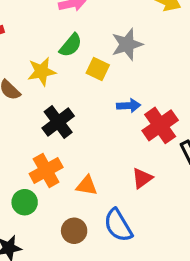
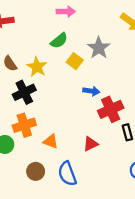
gray star: (127, 44) -> (99, 48), turned -30
yellow star: (42, 71) -> (37, 67), moved, turned 30
black cross: (58, 122) -> (24, 92), moved

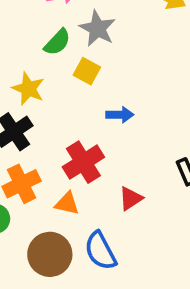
gray star: (99, 48) -> (97, 28), moved
red cross: (111, 109) -> (83, 162), moved
brown circle: (36, 171) -> (50, 254), size x1.5

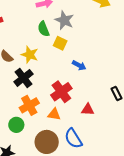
green semicircle: (57, 42) -> (44, 29), turned 119
blue arrow: (120, 115) -> (79, 65), turned 32
red triangle: (131, 199) -> (88, 110), turned 40

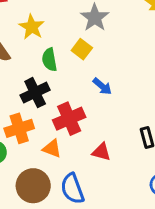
green semicircle: (44, 29) -> (49, 60), moved
yellow star: (30, 55) -> (32, 27), moved
black cross: (24, 78) -> (35, 93), moved

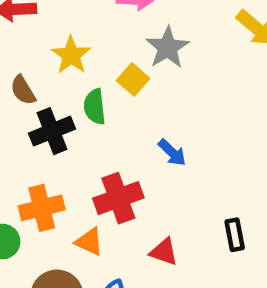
yellow square: (82, 49) -> (133, 80), moved
black cross: (35, 93) -> (52, 131), moved

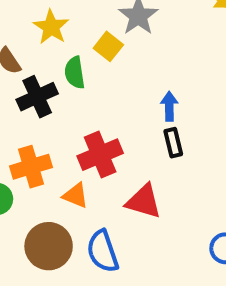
blue arrow: (172, 153) -> (169, 106), moved, turned -132
black rectangle: (235, 235) -> (173, 143), moved
red triangle: (164, 252) -> (144, 201), size x1.4

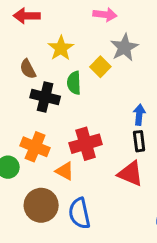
black cross: (37, 97) -> (45, 97), turned 32
orange cross: (31, 167) -> (35, 147), turned 32
red triangle: (144, 201) -> (131, 174), moved

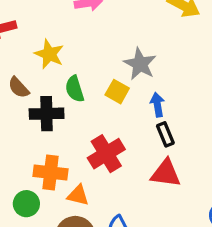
gray star: (124, 47) -> (140, 64), moved
yellow square: (100, 67) -> (117, 92), moved
orange triangle: (65, 171) -> (78, 195), moved

